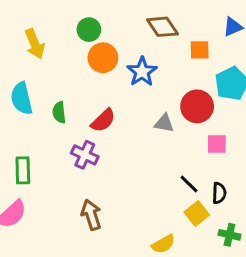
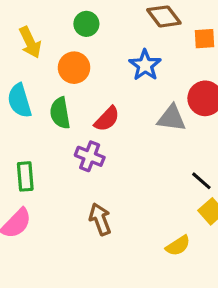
orange circle: (103, 58) -> (74, 68), moved
green semicircle: (59, 112) -> (60, 113), size x1.4
gray triangle: (164, 123) -> (172, 118), size x1.4

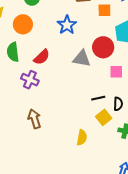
black line: (201, 181) -> (98, 98), turned -56
yellow semicircle: (178, 246) -> (82, 138), turned -49

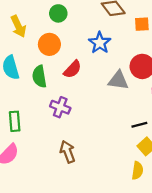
red semicircle: (42, 57) -> (72, 69), moved
yellow semicircle: (82, 138) -> (137, 171), moved

